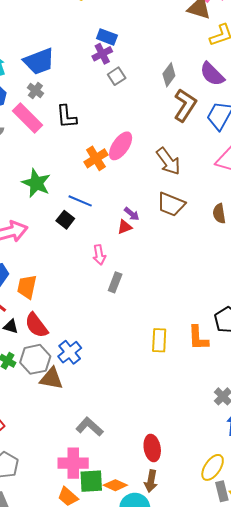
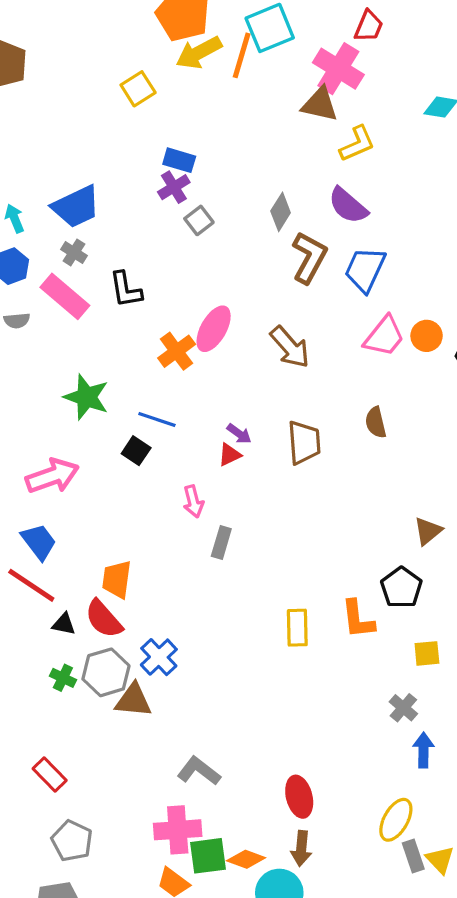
brown trapezoid: (171, 204) -> (304, 442), moved, turned -112
orange trapezoid: (27, 287) -> (117, 579), moved

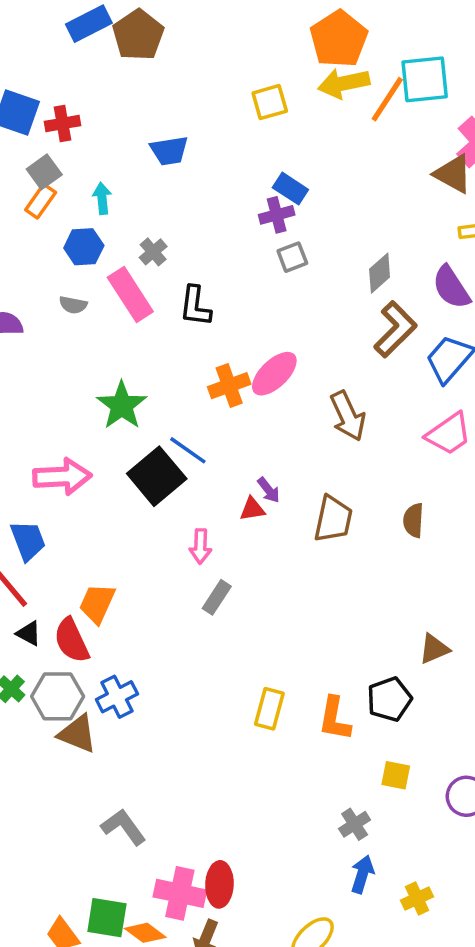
blue trapezoid: (76, 207) -> (169, 151), moved, size x0.7
black square: (136, 451) -> (157, 476), size x1.8
pink cross: (178, 830) -> (180, 893), moved

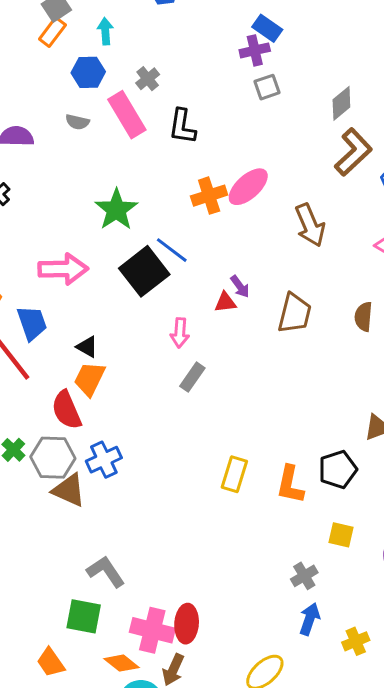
black triangle: (29, 633) -> (87, 347), moved
green square: (107, 918) -> (84, 616), moved

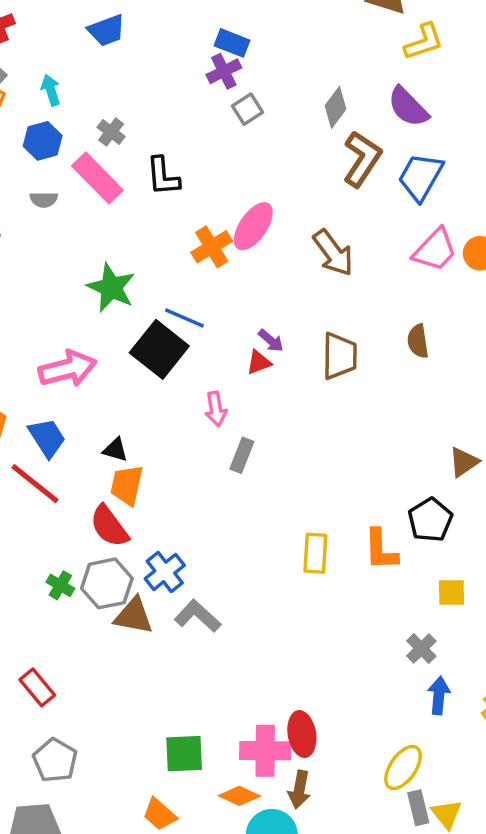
gray L-shape: (106, 572) -> (198, 616), moved

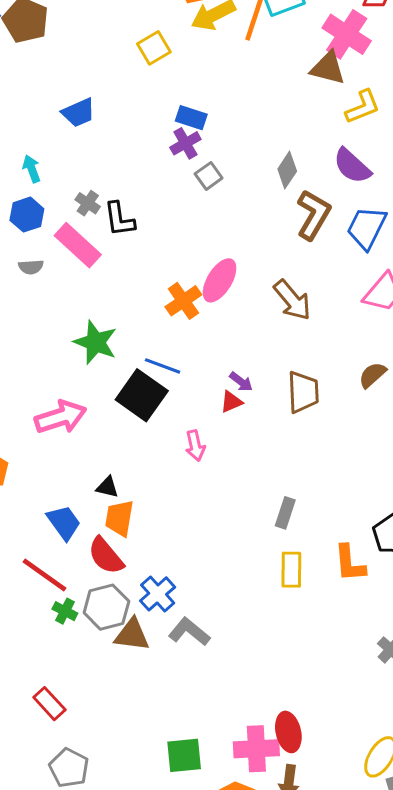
black L-shape: (163, 176) -> (119, 219), moved
brown semicircle: (418, 341) -> (372, 375), turned 60
blue trapezoid: (47, 438) -> (64, 523), moved
gray rectangle: (242, 455) -> (285, 513), moved
red line: (35, 484) -> (44, 575), moved

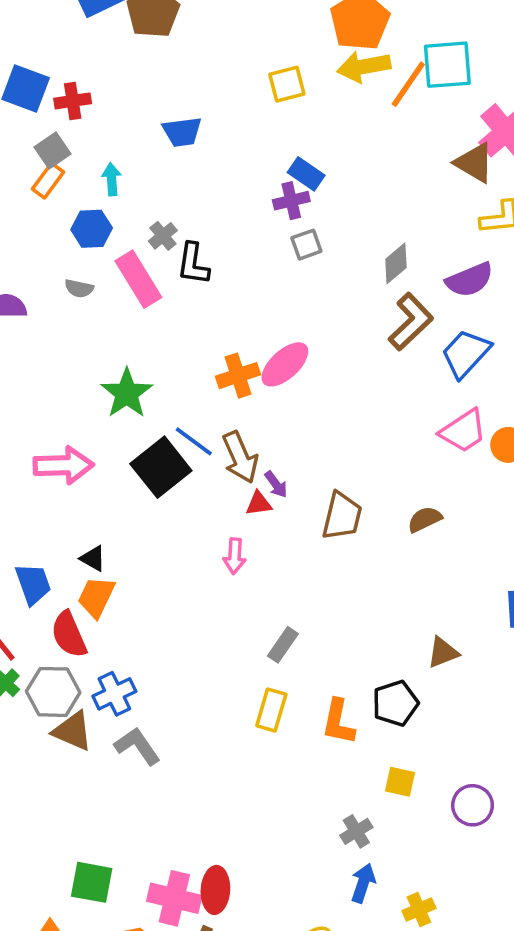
purple semicircle: (352, 166) -> (470, 280), turned -81
brown arrow: (292, 300) -> (240, 457), moved
pink arrow: (195, 446) -> (235, 556), moved

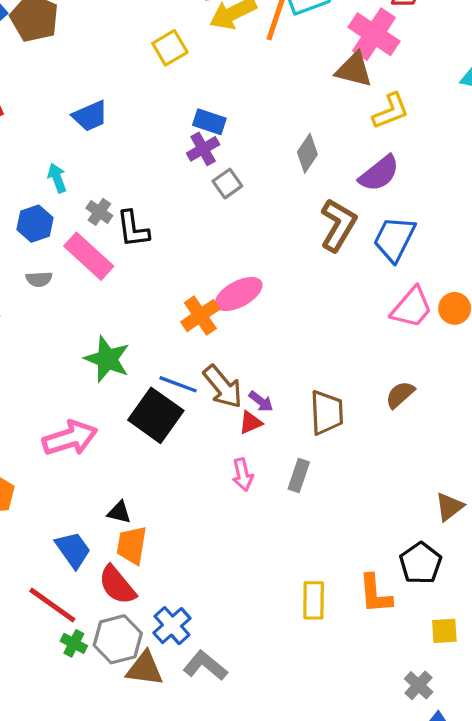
cyan arrow: (112, 179) -> (57, 178), moved
gray diamond: (396, 263) -> (307, 153), moved
pink ellipse: (285, 364) -> (239, 294), turned 30
gray rectangle: (283, 645) -> (299, 475), moved

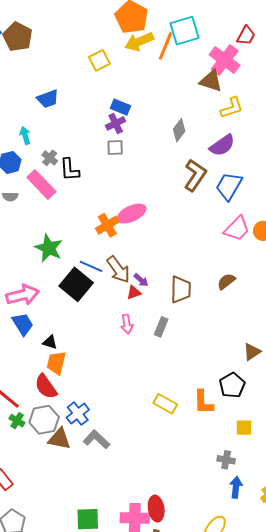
gray square: (227, 184) -> (115, 147), moved, turned 30
blue trapezoid: (73, 550) -> (23, 324), moved
yellow rectangle: (314, 600) -> (165, 404), turned -65
gray cross: (419, 685) -> (226, 460), turned -36

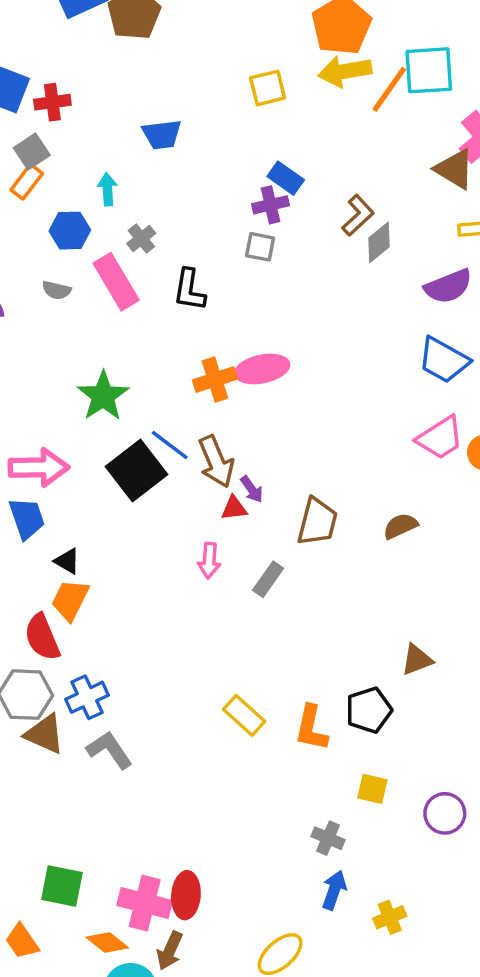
black L-shape: (70, 170) -> (189, 290), moved
brown L-shape: (195, 175) -> (358, 215), moved, size x0.7
blue trapezoid: (229, 186) -> (444, 360), turned -104

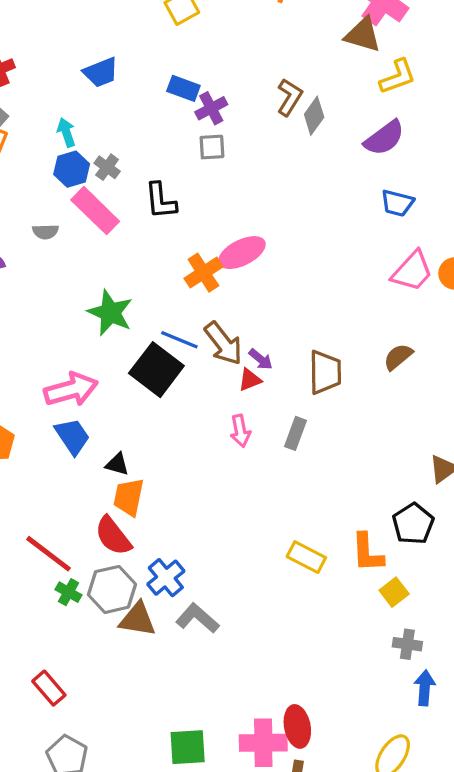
blue rectangle: (286, 178) -> (183, 88), moved
blue hexagon: (70, 231) -> (72, 169), moved
blue trapezoid: (444, 360) -> (397, 203), size x0.7
yellow square: (372, 789) -> (394, 592), moved, turned -36

